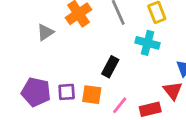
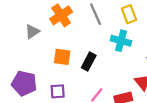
purple square: (67, 92) -> (58, 91), moved
orange square: (92, 95) -> (62, 57), moved

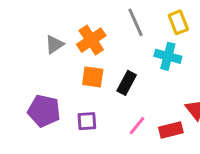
orange cross: (61, 15) -> (91, 40), moved

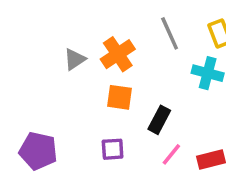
black rectangle: (127, 83) -> (159, 120), moved
purple pentagon: (44, 111) -> (38, 151), moved

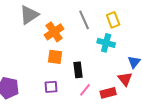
gray triangle: (75, 59) -> (29, 15), moved, size x1.5
black rectangle: (159, 120) -> (78, 70), turned -35

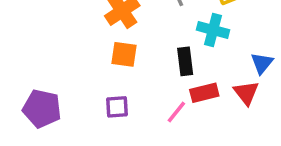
black rectangle: (78, 70) -> (185, 61), moved
red rectangle: (108, 93) -> (204, 93), moved

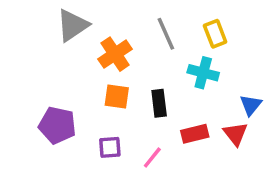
black rectangle: (185, 61) -> (159, 103), moved
purple pentagon: (42, 109) -> (57, 125), moved
pink line: (176, 112) -> (152, 158), moved

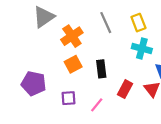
cyan cross: (203, 73) -> (142, 48), moved
orange square: (117, 96) -> (73, 64), turned -36
red rectangle: (195, 134) -> (125, 89), turned -48

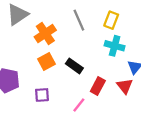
yellow rectangle: (138, 23) -> (111, 20), turned 42
black rectangle: (101, 69) -> (74, 66), turned -48
pink line: (97, 105) -> (79, 105), moved

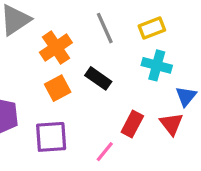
yellow rectangle: (111, 20) -> (152, 28), turned 48
black rectangle: (74, 66) -> (98, 78), moved
purple square: (42, 95) -> (51, 137), size x1.5

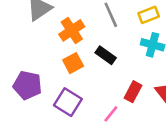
purple square: (51, 137) -> (68, 102), turned 36

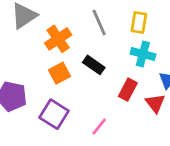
yellow rectangle: (149, 15) -> (139, 23), turned -60
red rectangle: (133, 92) -> (128, 90), moved

